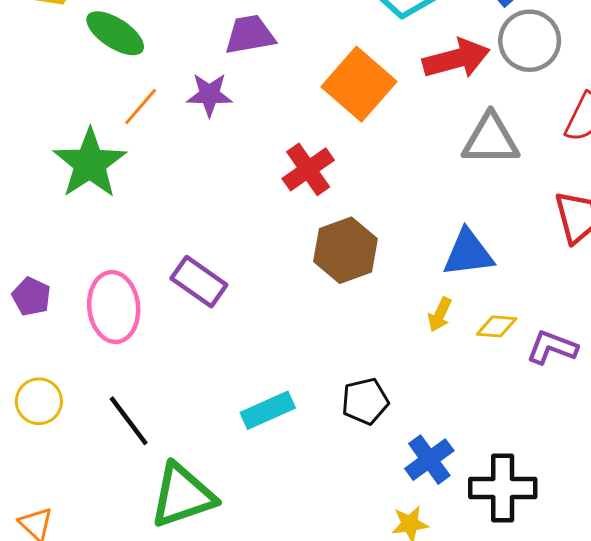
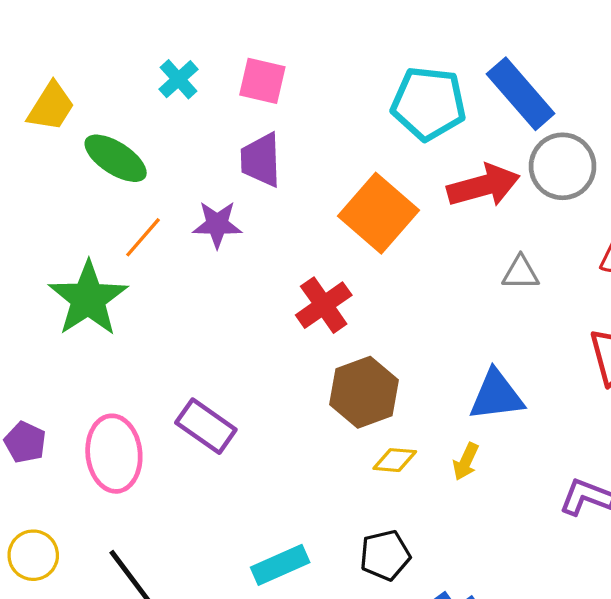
purple trapezoid: (250, 35) -> (261, 160), turned -82
gray triangle: (491, 139) -> (521, 273), size x0.6
yellow diamond: (497, 326) -> (395, 460), moved

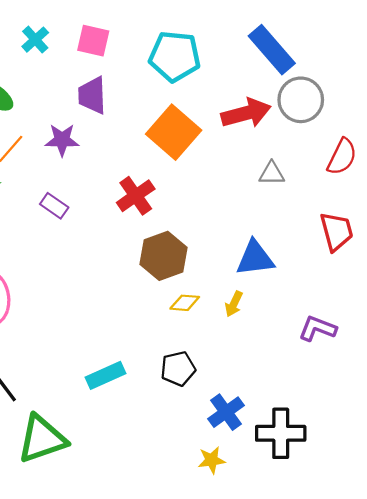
cyan pentagon: (429, 103) -> (175, 56), moved
purple rectangle: (206, 426) -> (54, 206), moved, size x0.7

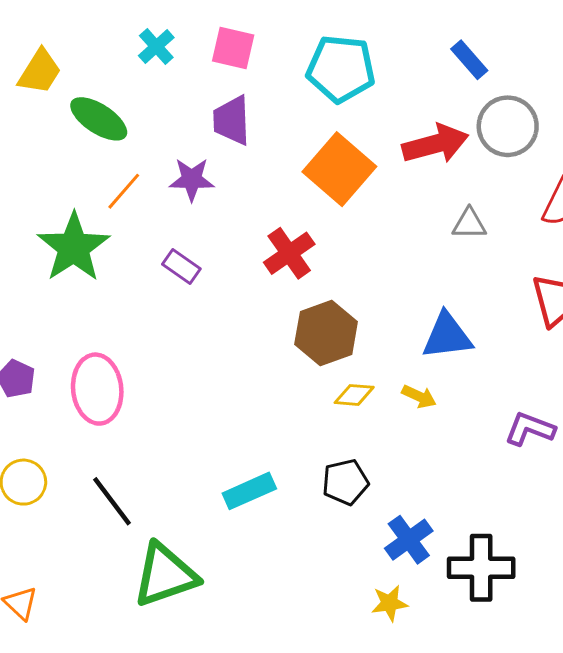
blue rectangle: (272, 50) -> (469, 60), size x0.6
yellow arrow: (234, 304) -> (419, 396), turned -90

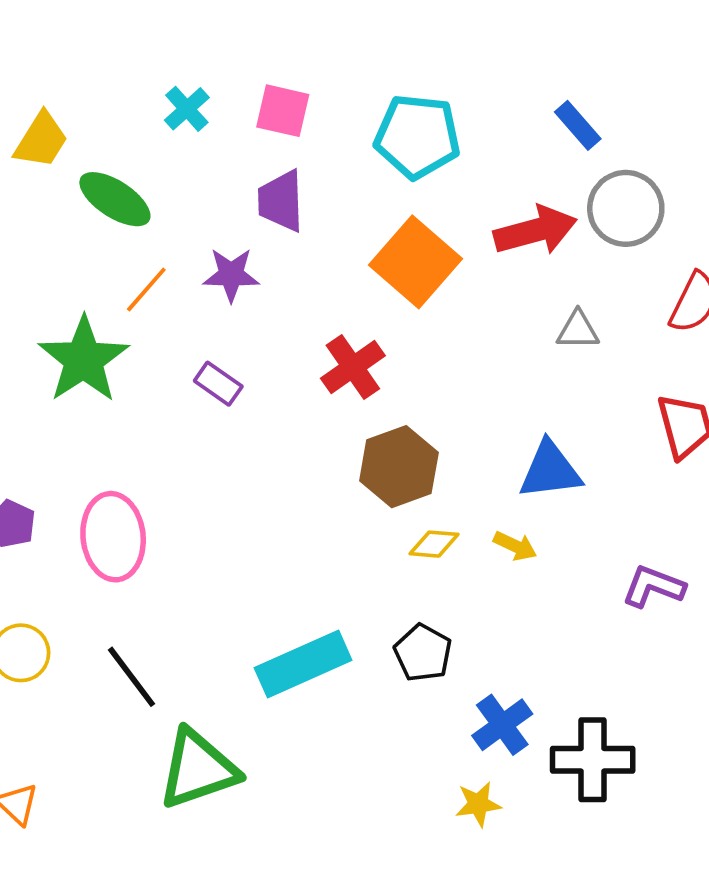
black pentagon: (345, 482) -> (423, 653), turned -30
cyan rectangle: (249, 491) -> (303, 664), size x1.4

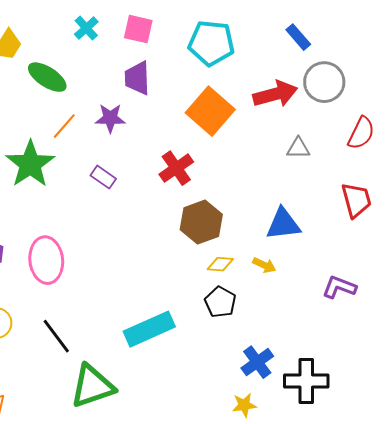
black pentagon: (423, 653) -> (220, 302), moved

